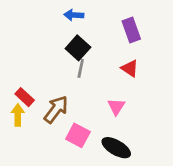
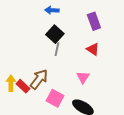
red rectangle: (25, 97) -> (23, 86), moved

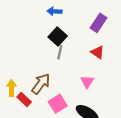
purple rectangle: (94, 21) -> (99, 23), turned 54
red rectangle: (23, 86) -> (24, 99), moved
pink square: (55, 98) -> (58, 104), turned 30

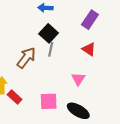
brown arrow: (41, 84) -> (26, 58), moved
pink square: (58, 104) -> (49, 101), turned 30

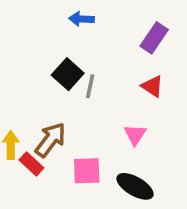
black square: (49, 33) -> (68, 74), moved
brown arrow: (26, 58) -> (50, 140), moved

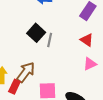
pink triangle: (135, 135) -> (90, 64), moved, turned 32
red rectangle: (31, 164) -> (14, 87), turned 72

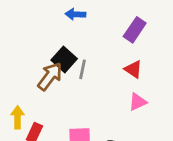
brown arrow: (26, 72) -> (50, 76), moved

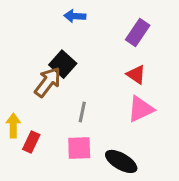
gray line: (82, 69) -> (82, 112), moved
pink triangle: (138, 102) -> (141, 109), size x1.4

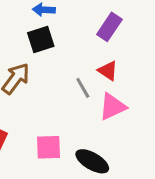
black square: (63, 64) -> (41, 39), moved, turned 30
gray line: (82, 112) -> (83, 88), moved, turned -42

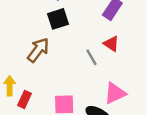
pink triangle: (113, 107) -> (115, 93), moved

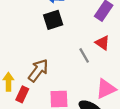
brown arrow: (38, 50) -> (38, 70), moved

